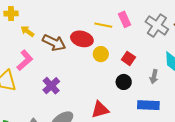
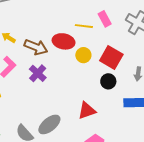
red square: (128, 58) -> (111, 58), size x1.6
purple cross: (51, 86) -> (38, 73), moved

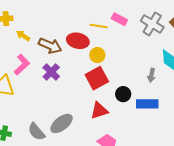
pink rectangle: (105, 19) -> (119, 19), turned -35
red square: (111, 58) -> (97, 78), moved, turned 30
black circle: (108, 81) -> (123, 94), moved

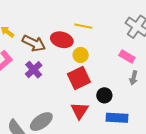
pink rectangle: (119, 19) -> (127, 57), moved
blue rectangle: (147, 104) -> (117, 118), moved
red triangle: (99, 111) -> (80, 111), turned -42

